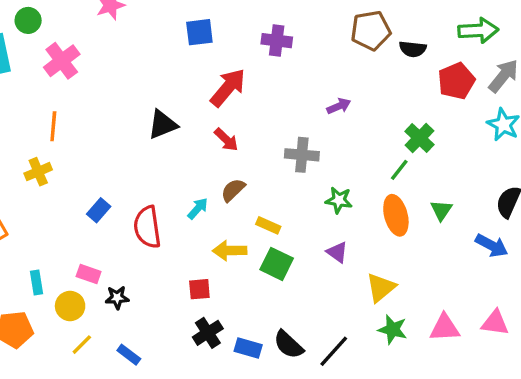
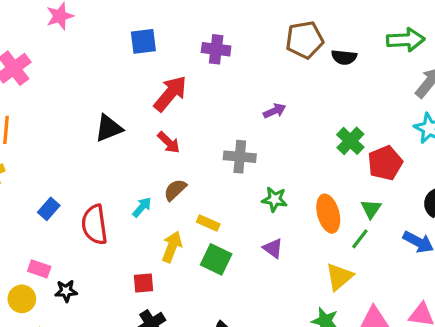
red pentagon: (456, 81) -> (385, 163), moved
green line: (399, 170) -> (360, 239), moved
yellow arrow: (230, 251) -> (172, 247), turned 112
yellow triangle: (381, 287) -> (339, 277), moved

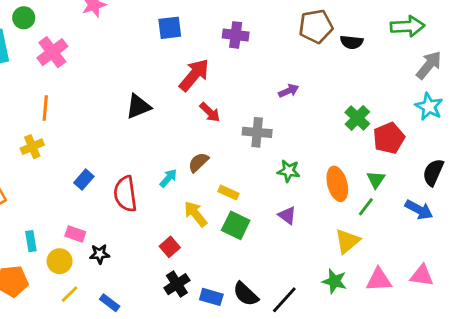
red arrow: (169, 142) -> (210, 112), moved
yellow arrow: (172, 247) -> (196, 214), turned -60
red square: (143, 283) -> (170, 247), turned -36

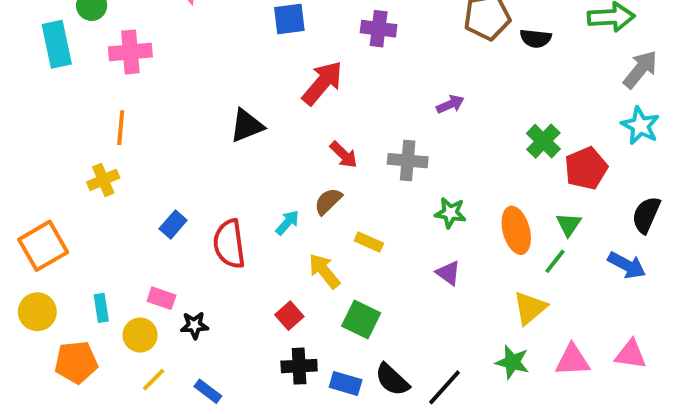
pink cross: (52, 52) -> (130, 52), turned 32
red arrow: (210, 112) -> (344, 155), moved
green square: (236, 225) -> (361, 320), moved
black cross: (177, 284) -> (299, 366), turned 30

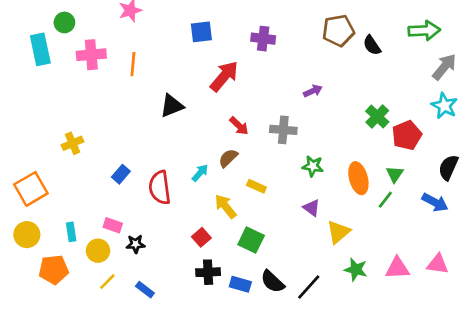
black semicircle: (536, 38) -> (372, 45), turned 50
orange line: (121, 128) -> (133, 64), moved
yellow triangle: (530, 308) -> (338, 232), moved

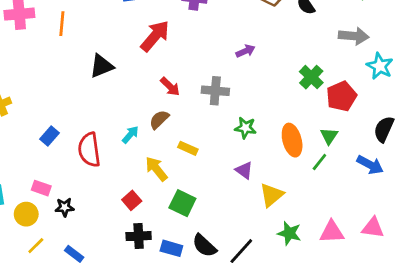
gray arrow: (444, 67) -> (354, 36), moved, turned 56

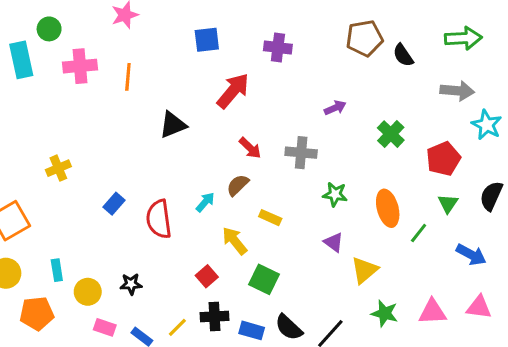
green cross: (311, 77) -> (391, 134), moved
green triangle: (329, 136) -> (448, 204), moved
blue arrow: (370, 165) -> (471, 255), moved
pink rectangle: (41, 188) -> (105, 327), moved
yellow line: (36, 246) -> (177, 327), moved

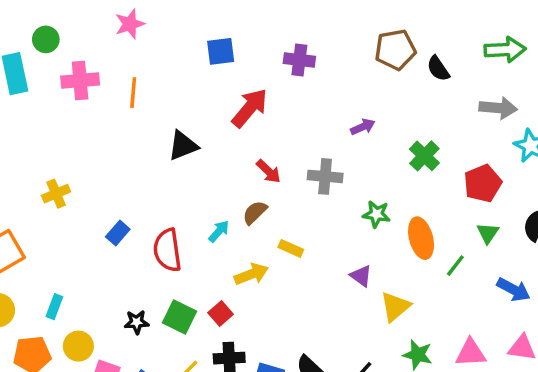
green star: (335, 194) -> (376, 214), moved
yellow arrow: (235, 241) -> (251, 274), turned 108
cyan rectangle: (57, 270) -> (54, 307), turned 30
green square: (264, 279) -> (179, 317), moved
yellow circle: (88, 292) -> (78, 346), moved

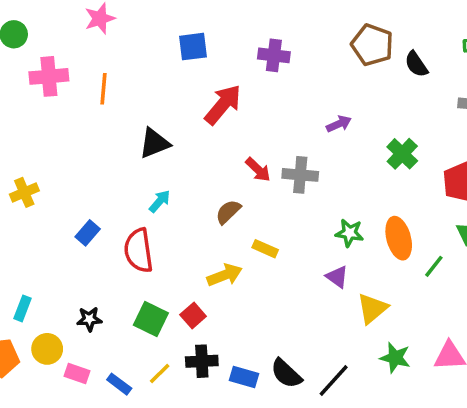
brown pentagon: (395, 50) -> (372, 45), turned 30
red arrow: (269, 171) -> (258, 170), moved
green star: (376, 214) -> (349, 233), moved
cyan arrow: (219, 231) -> (160, 201), moved
black star: (137, 322) -> (89, 319), moved

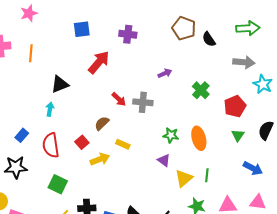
cyan arrow: (160, 201) -> (50, 109), moved, turned -32
green line: (434, 266) -> (207, 175), moved, turned -32
red square: (193, 316) -> (82, 142), moved
black star: (89, 319) -> (16, 167), moved, size x1.6

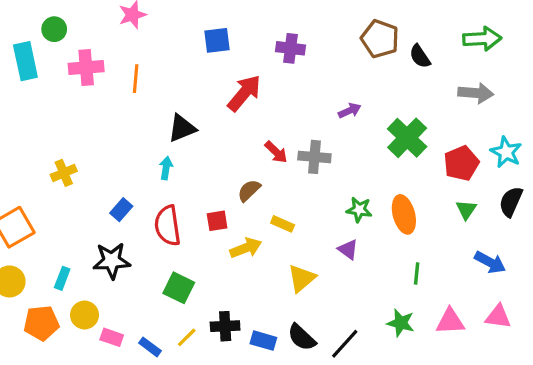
cyan star: (263, 84) -> (506, 152), moved
green cross: (201, 90) -> (407, 138), size x1.4
red square: (82, 142) -> (217, 221), turned 32
yellow triangle: (184, 178) -> (302, 278), moved

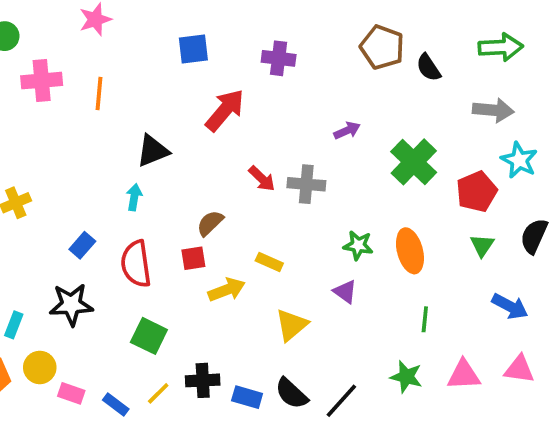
cyan star: (506, 152) -> (519, 160), moved
brown semicircle: (249, 190) -> (210, 223), moved

